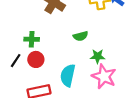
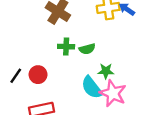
green cross: (32, 39) -> (66, 47), moved
cyan semicircle: (68, 75) -> (92, 87), moved, turned -50

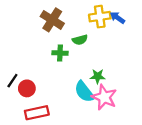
green semicircle: (87, 49) -> (80, 40), moved
red circle: (38, 75) -> (27, 88), moved

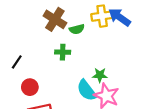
blue arrow: (117, 18) -> (120, 17), size x1.5
green semicircle: (80, 40) -> (77, 29), moved
black line: (12, 81) -> (17, 62), moved

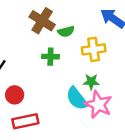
yellow cross: (102, 16) -> (94, 49), moved

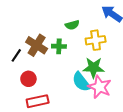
brown cross: (42, 21) -> (37, 45), moved
green star: (91, 82) -> (94, 68), size x1.5

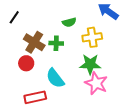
black line: (16, 55) -> (14, 17), moved
red circle: (28, 79) -> (26, 63), moved
cyan semicircle: (81, 82) -> (55, 78), moved

